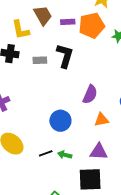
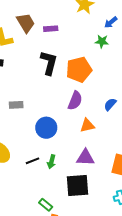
orange pentagon: (92, 25) -> (79, 70), moved
gray rectangle: (40, 60) -> (16, 105), moved
green arrow: (65, 155) -> (51, 162), turned -88

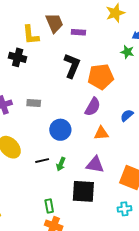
green rectangle: (46, 205) -> (49, 206), turned 32

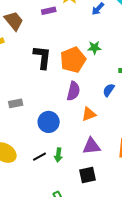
purple rectangle: (78, 32) -> (49, 11), moved
green star: (127, 52) -> (94, 48), moved
black square: (83, 191) -> (88, 175), size x0.7

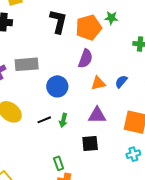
blue semicircle: (109, 90) -> (121, 82), moved
gray rectangle: (16, 103) -> (27, 64), size x1.6

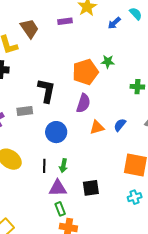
black L-shape: (58, 21) -> (46, 91), moved
gray rectangle: (27, 64) -> (25, 111), size x0.7
purple triangle: (97, 115) -> (58, 188), moved
black line: (44, 120) -> (44, 166), turned -64

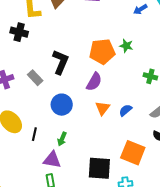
gray rectangle: (25, 111) -> (35, 78), turned 42
orange triangle: (97, 127) -> (103, 108), turned -49
black line: (44, 166) -> (34, 134), moved
black square: (91, 188) -> (99, 168), moved, size x1.4

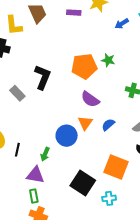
purple semicircle: (94, 82) -> (90, 99), moved, turned 96
blue circle: (62, 105) -> (67, 136), moved
black square: (99, 168) -> (83, 183), turned 30

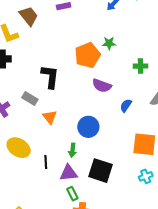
orange triangle: (85, 123) -> (50, 117), moved
black line: (17, 150) -> (46, 162), moved
black square: (83, 183) -> (101, 171), moved

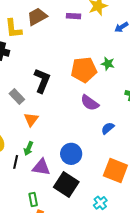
brown trapezoid: (29, 16) -> (37, 16), turned -95
blue circle: (88, 127) -> (71, 154), moved
green arrow: (72, 150) -> (28, 148), moved
purple triangle: (69, 173) -> (41, 167), moved
cyan cross: (146, 176) -> (100, 203), moved, turned -32

